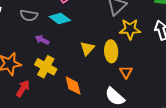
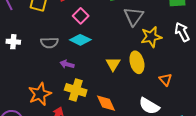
orange triangle: (126, 72) -> (165, 79), moved

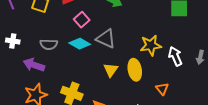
gray triangle: (134, 16) -> (106, 39), moved, turned -45
white arrow: (182, 32) -> (175, 56), moved
purple arrow: (67, 64) -> (34, 65), moved, size x1.5

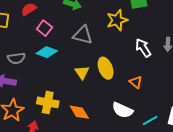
gray triangle: (106, 39) -> (83, 35), moved
yellow star: (151, 45) -> (117, 20), moved

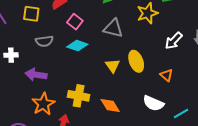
white arrow: (143, 48) -> (174, 41), turned -102
gray semicircle: (16, 58) -> (44, 41), moved

